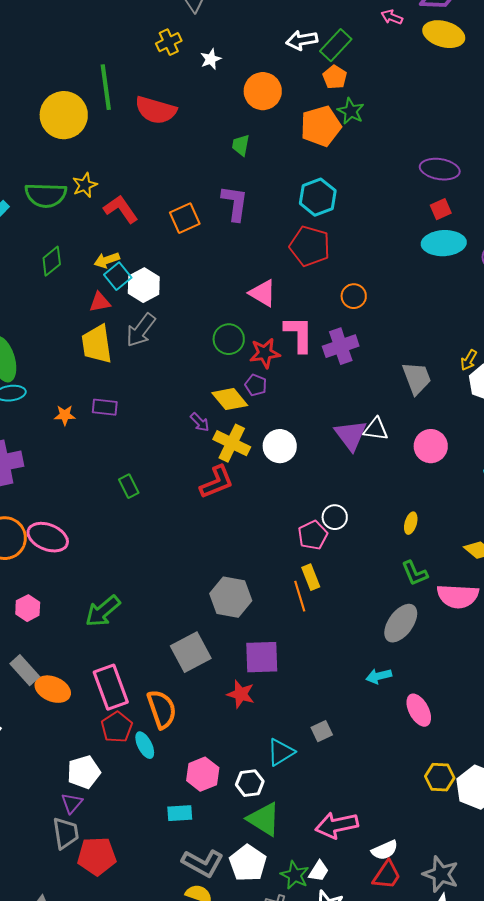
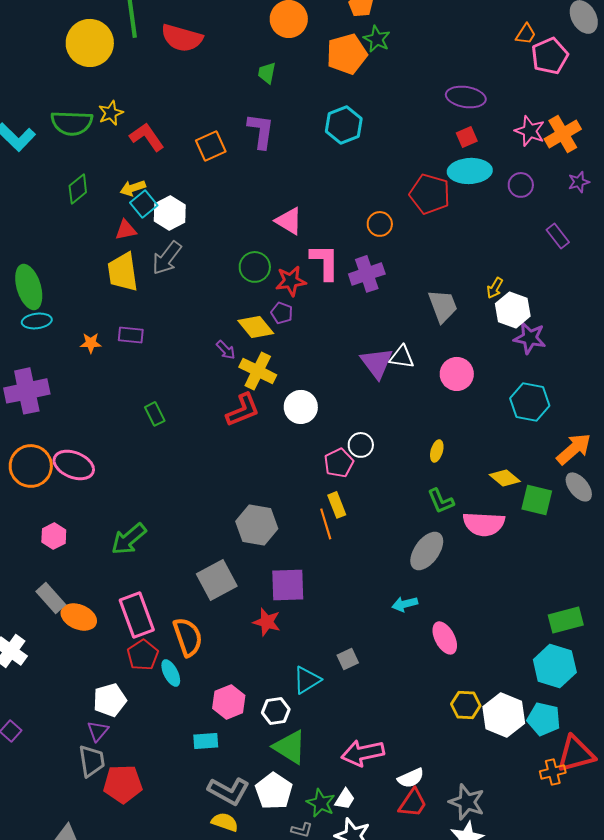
red pentagon: (310, 246) -> (430, 194), moved
white circle: (280, 446) -> (301, 407), moved

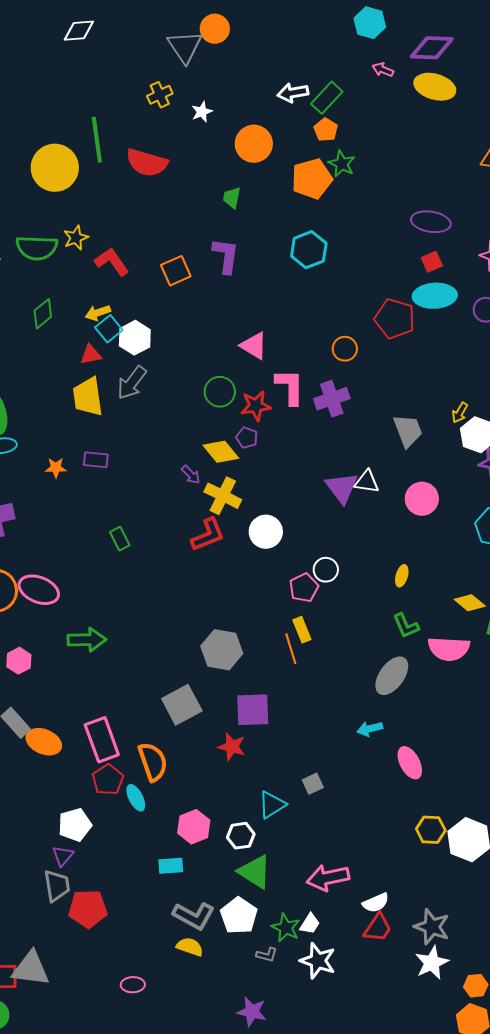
green arrow: (129, 539) -> (87, 640), moved, turned -141

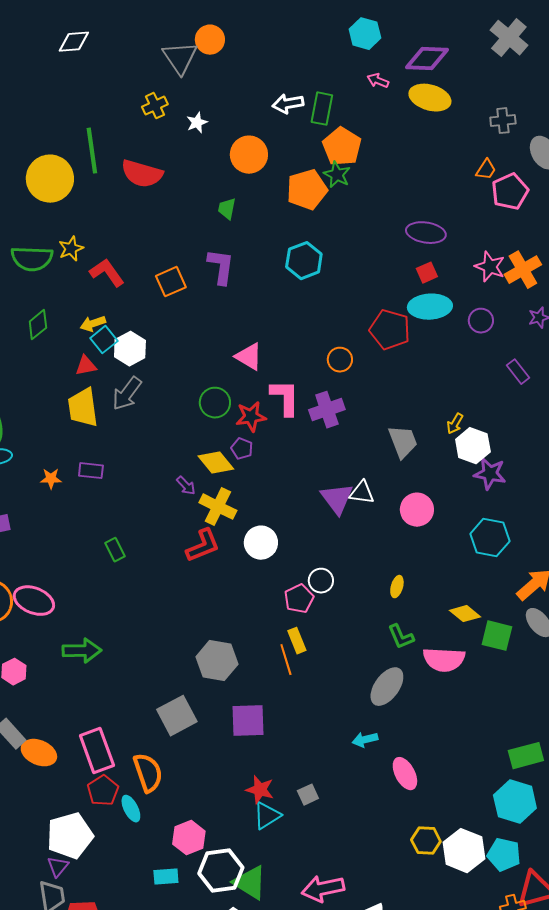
green rectangle: (327, 98) -> (322, 109), turned -32
orange pentagon: (326, 130) -> (342, 147), moved, size x1.6
red star: (232, 747) -> (260, 790), moved
white pentagon: (75, 825) -> (70, 836), size x1.4
white hexagon: (241, 836) -> (221, 871), moved, size x1.6

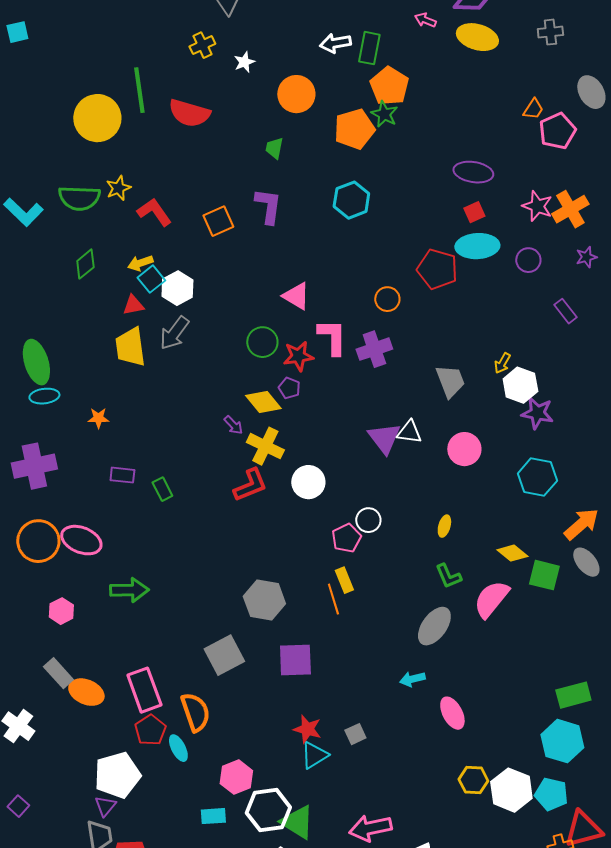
gray cross: (503, 121) -> (550, 32), moved
purple rectangle: (91, 471) -> (122, 475), moved
pink semicircle: (444, 660) -> (491, 599), turned 126

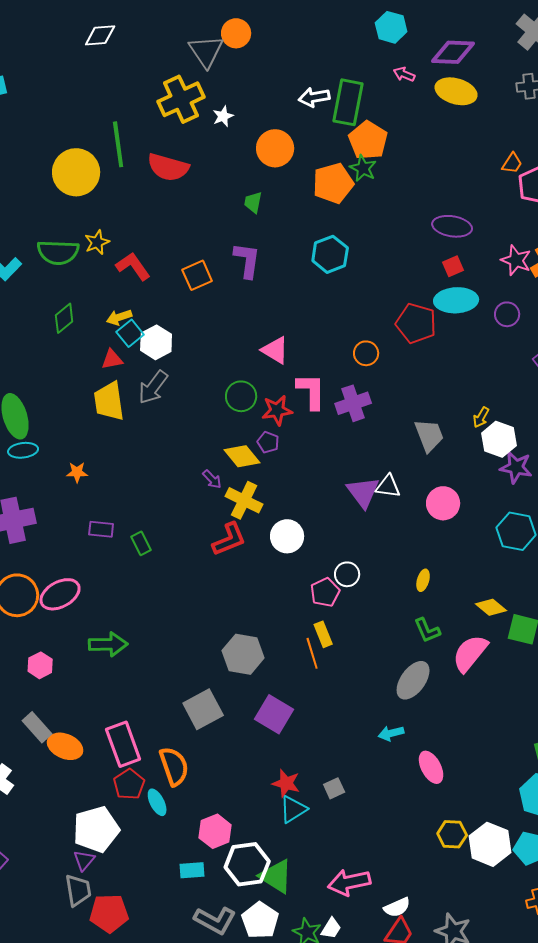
yellow cross: (202, 45) -> (181, 99), size x1.8
green rectangle: (369, 48) -> (348, 102), size x1.4
pink ellipse: (81, 540) -> (60, 594), turned -51
purple square: (295, 660) -> (274, 714), turned 33

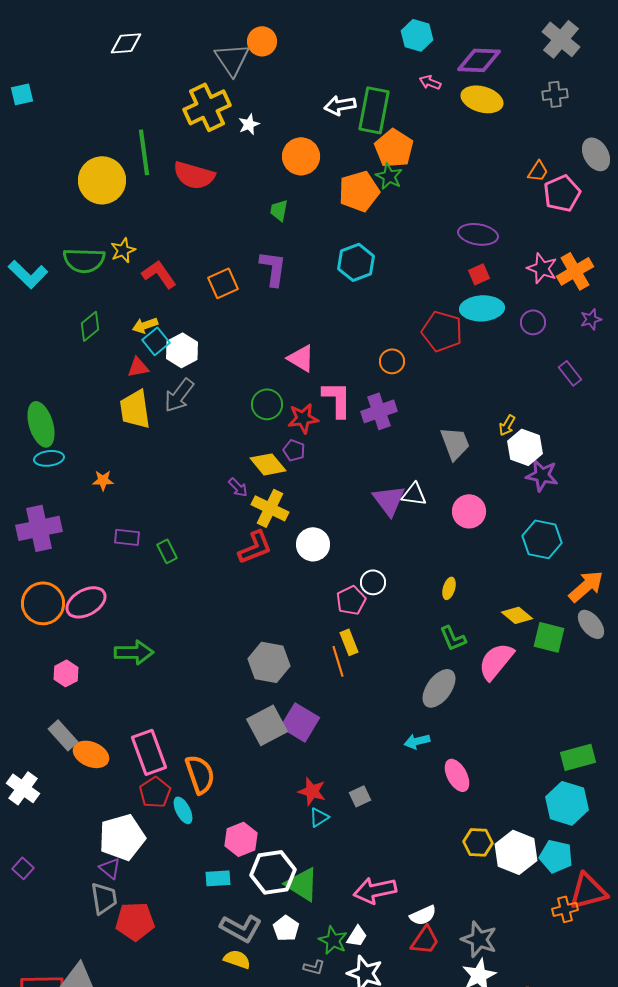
gray square: (203, 709) -> (267, 725), moved
cyan triangle: (293, 809) -> (319, 817), size x0.7
purple triangle: (84, 860) -> (110, 868), turned -30
white pentagon: (260, 920) -> (286, 928), size x0.7

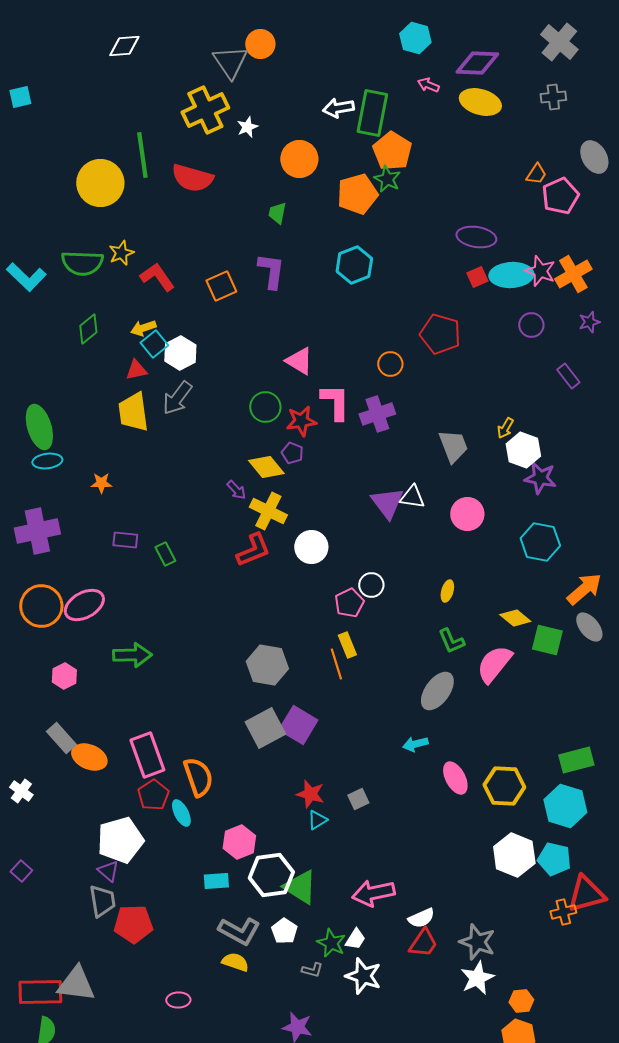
cyan ellipse: (482, 308) -> (511, 275), moved
white cross: (23, 788) -> (21, 791), size x0.7
yellow hexagon: (478, 842) -> (504, 786), moved, size x1.4

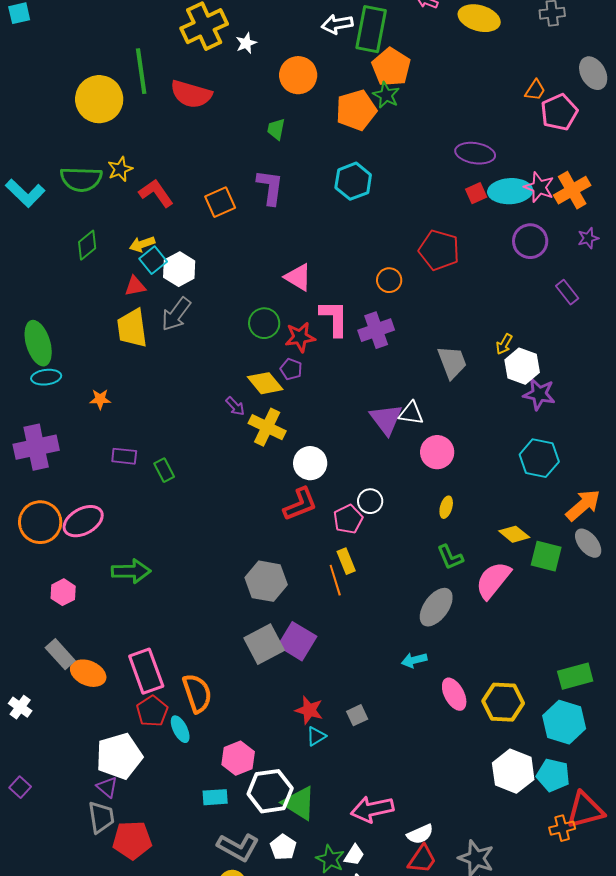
purple circle: (531, 325) -> (530, 241), size x1.4
pink circle: (467, 514) -> (437, 452), moved
red L-shape: (253, 550) -> (300, 504), moved

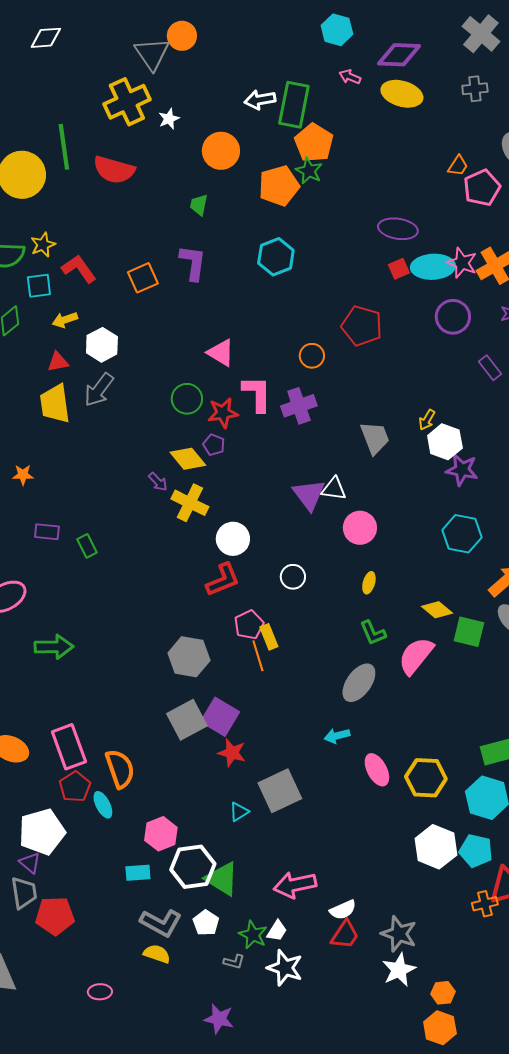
cyan square: (153, 260) -> (39, 286), moved, turned 32
pink pentagon: (348, 519) -> (249, 625), moved
red star: (309, 710) -> (232, 753), moved
gray square: (357, 715) -> (280, 791), size x2.0

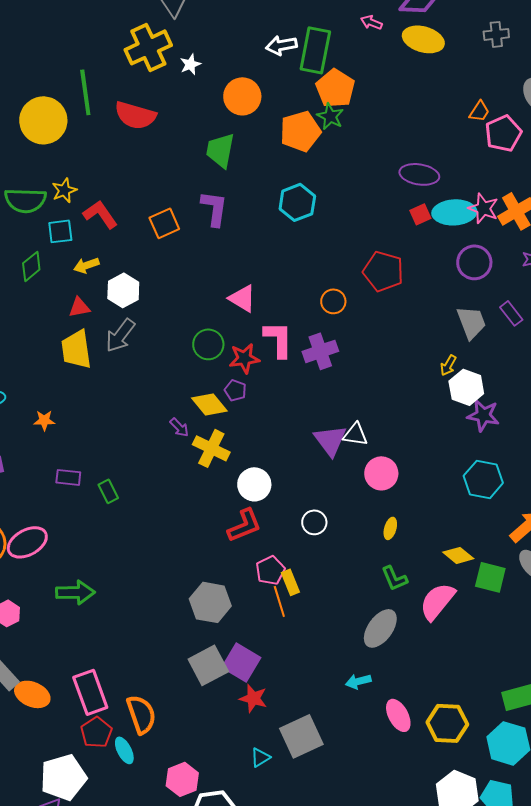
green trapezoid: (199, 205) -> (220, 150), size x1.6
gray trapezoid: (375, 438) -> (471, 322), moved

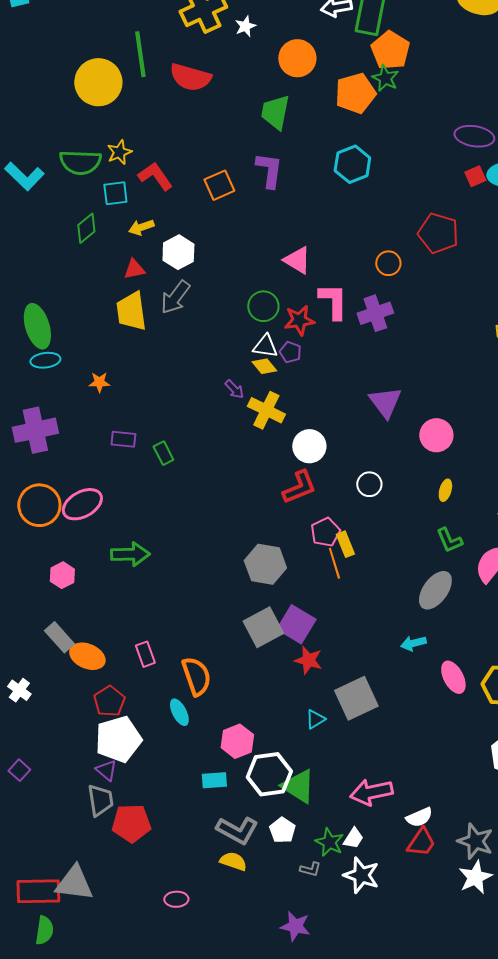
yellow diamond: (209, 404) -> (264, 366), size x0.7
white triangle: (355, 434) -> (265, 346), moved
pink rectangle: (90, 692) -> (145, 654), size x0.6
red pentagon: (96, 732) -> (109, 701), moved

